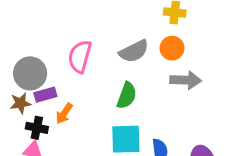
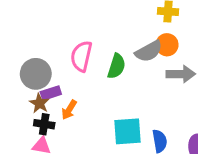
gray semicircle: (134, 51) -> (149, 51), moved
green semicircle: (127, 96) -> (116, 66), moved
brown star: (21, 103) -> (39, 103), moved, turned -30

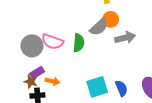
pink semicircle: (81, 56) -> (52, 42), turned -70
gray circle: (36, 74) -> (32, 46), moved
orange arrow: (69, 110) -> (53, 81), turned -96

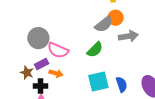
pink semicircle: (52, 42) -> (58, 50), moved
green semicircle: (79, 43) -> (95, 50), moved, turned 36
brown star: (31, 82) -> (27, 73), moved

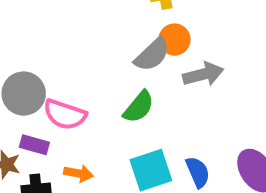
purple rectangle: (42, 64) -> (34, 145), turned 48
orange arrow: (56, 73) -> (79, 173), moved

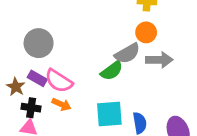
gray semicircle: (152, 55) -> (127, 53), moved
pink semicircle: (65, 114) -> (59, 81), moved

